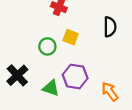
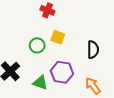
black semicircle: (110, 27) -> (93, 50), moved

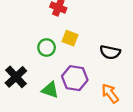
black semicircle: (93, 50) -> (110, 52), turned 102

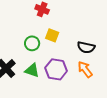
green triangle: (50, 90) -> (32, 70), moved
orange arrow: (110, 93) -> (85, 69), moved

